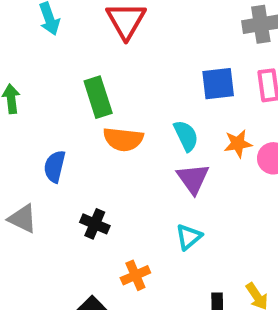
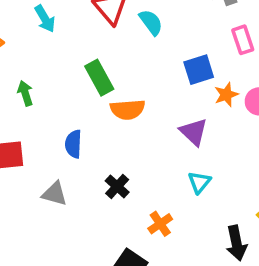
blue square: (218, 84) -> (199, 70), moved
cyan semicircle: (186, 136) -> (151, 22), moved
black cross: (95, 224) -> (117, 186), turned 30

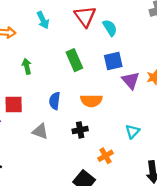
blue square: (199, 70) -> (113, 61), moved
orange semicircle: (128, 110) -> (91, 101), moved
purple triangle: (194, 132) -> (131, 80), moved
black cross: (117, 186) -> (80, 130), turned 32

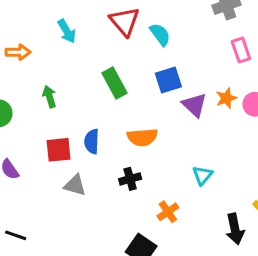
red square: (14, 105) -> (59, 150), moved

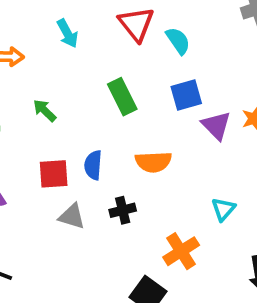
green arrow: (49, 97) -> (45, 111), turned -30
black cross: (130, 179) -> (123, 210), moved
orange cross: (168, 212) -> (181, 251), size x1.4

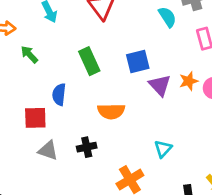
cyan semicircle: (178, 41) -> (167, 17), moved
green arrow: (45, 111) -> (29, 54), moved
blue semicircle: (93, 165) -> (59, 94), moved

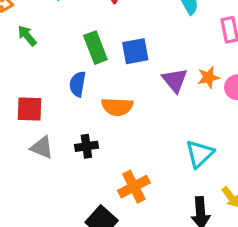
blue square: (138, 61) -> (135, 51), moved
blue semicircle: (59, 94) -> (78, 84), moved
cyan triangle: (163, 149) -> (200, 154), moved, size x1.4

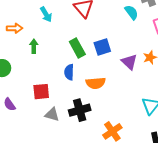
green arrow: (27, 36) -> (34, 46), turned 48
black cross: (86, 146) -> (80, 110), size x1.5

